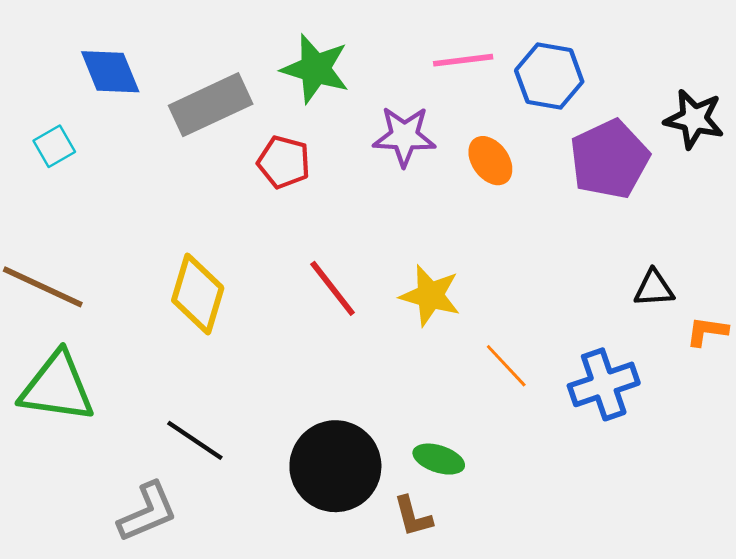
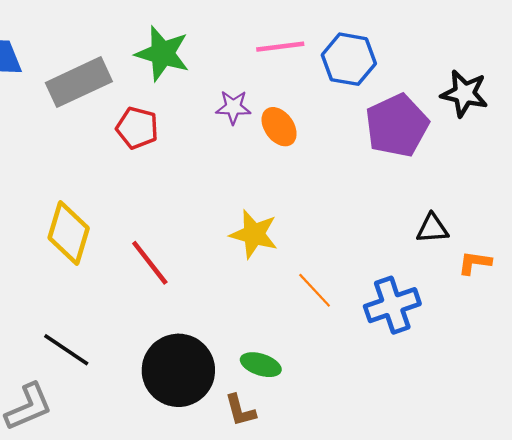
purple star: (404, 136) -> (233, 107), size x0.7
orange ellipse: (490, 161) -> (279, 127), moved
red line: (333, 288) -> (150, 263), moved

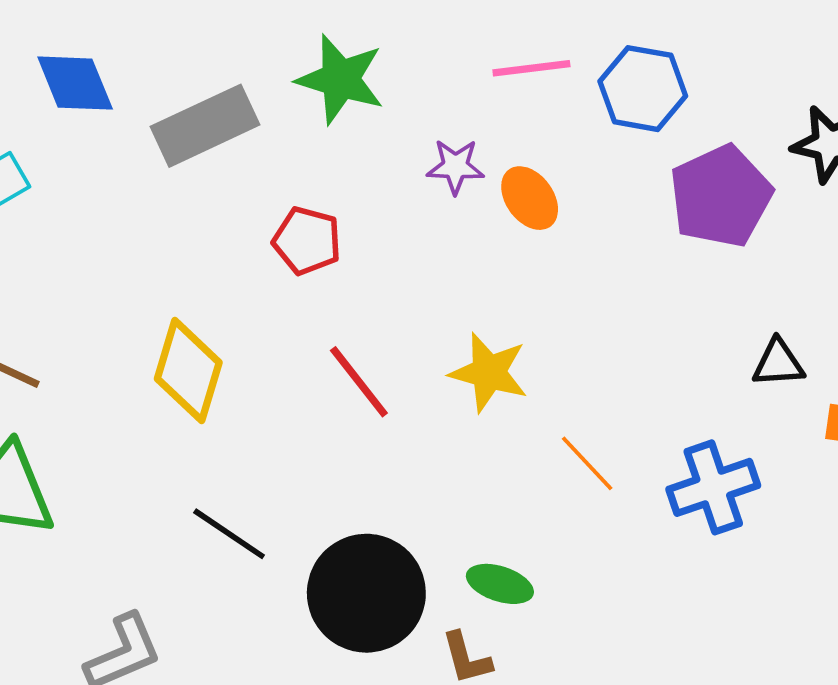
red pentagon: (137, 128) -> (307, 241), moved
red line: (150, 263) -> (359, 382), moved
black line: (66, 350) -> (229, 534), moved

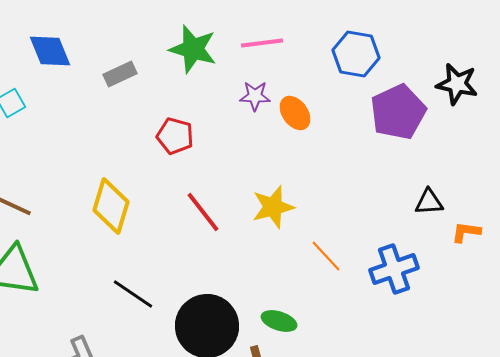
pink line: (531, 68) -> (262, 43), moved
gray rectangle: (205, 126) -> (120, 74), size x0.6
yellow star: (489, 372) -> (273, 207), turned -30

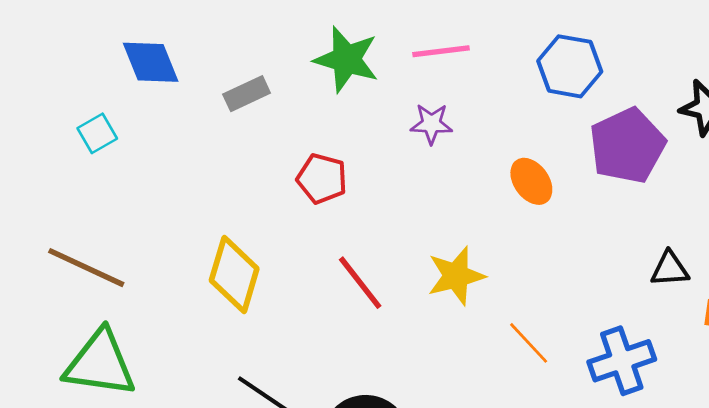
orange ellipse: (295, 113) -> (531, 181), moved

